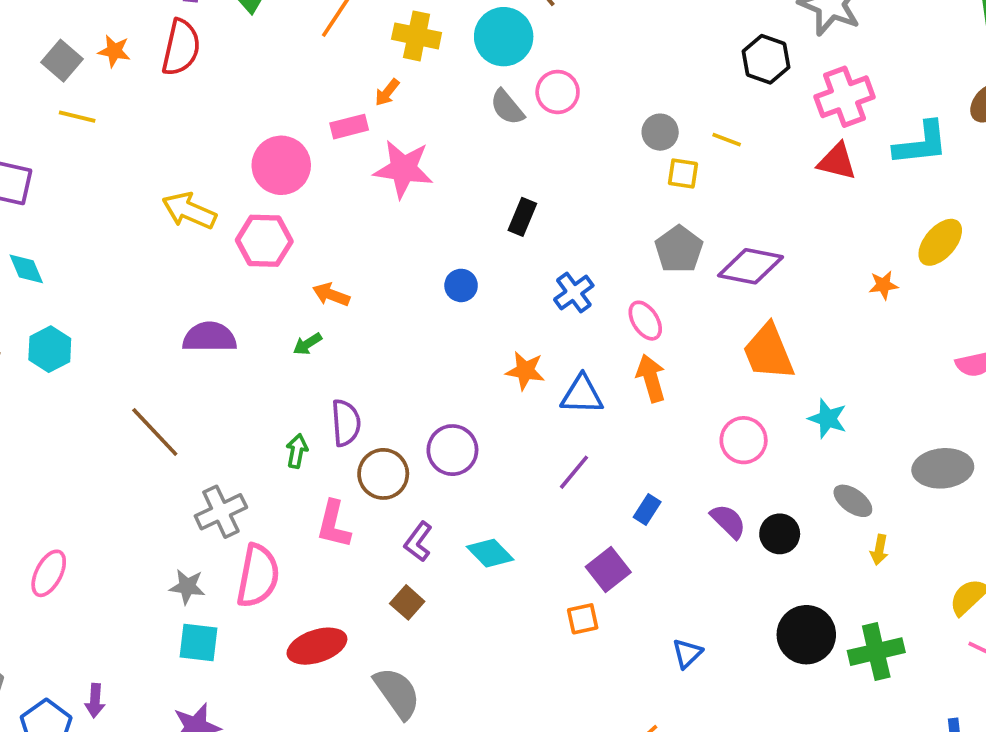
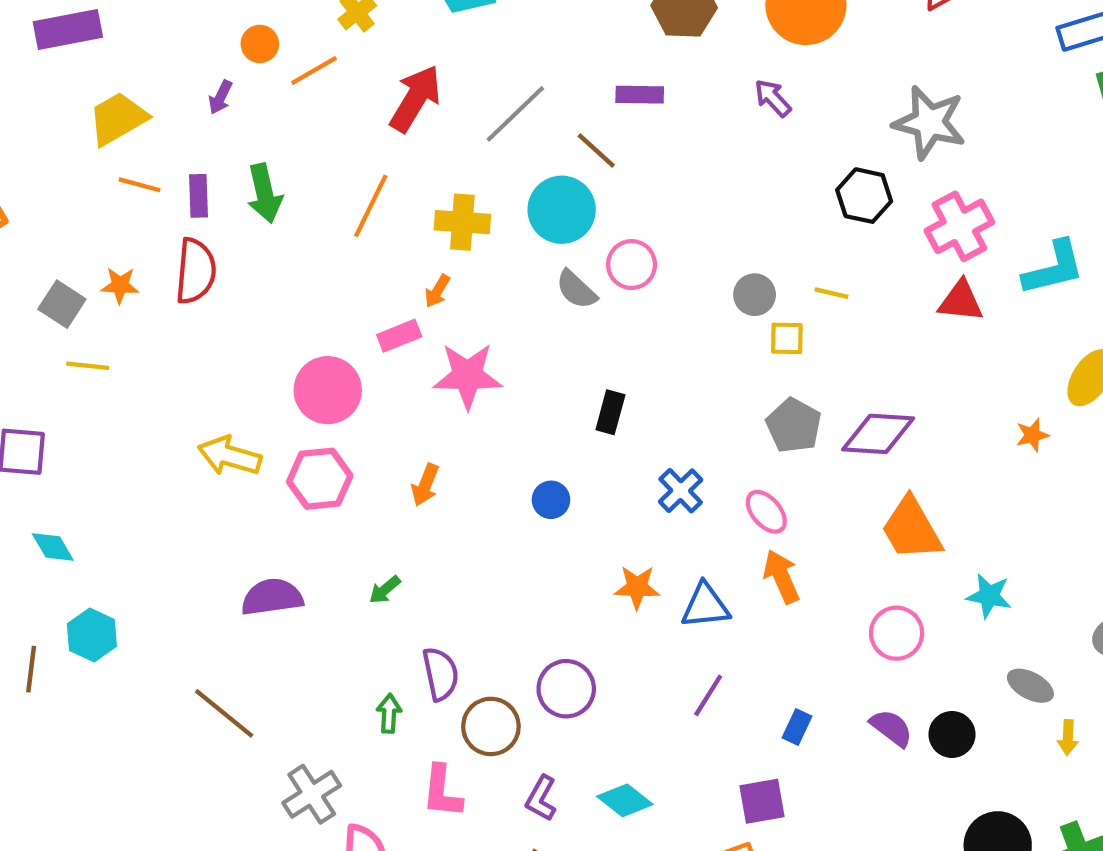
orange arrow: (331, 295) -> (425, 485), moved, turned -81
purple square: (608, 570) -> (762, 801), turned 36

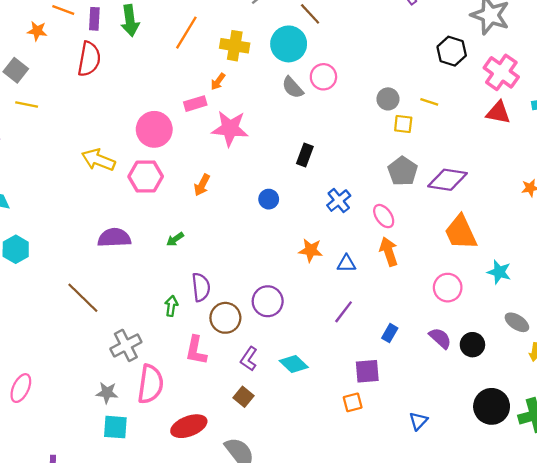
pink cross: (959, 226) -> (501, 72), turned -32
orange star: (120, 285) -> (37, 31), moved
blue triangle: (705, 606) -> (346, 264), size x0.7

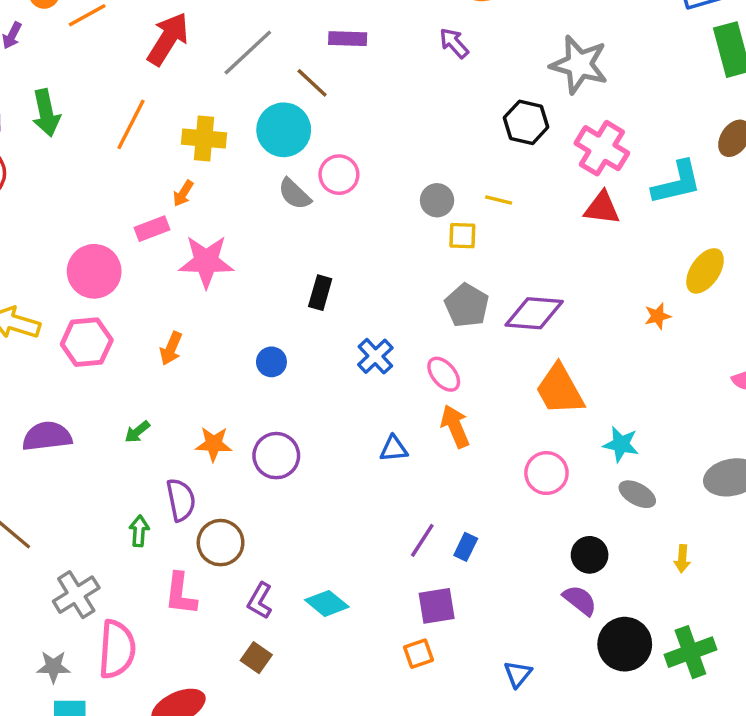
orange star: (311, 250) -> (214, 444), moved
purple circle: (268, 301) -> (276, 456), moved
purple line: (344, 312) -> (422, 540), moved
gray ellipse: (517, 322) -> (637, 494), moved
purple semicircle: (440, 338) -> (580, 600), moved

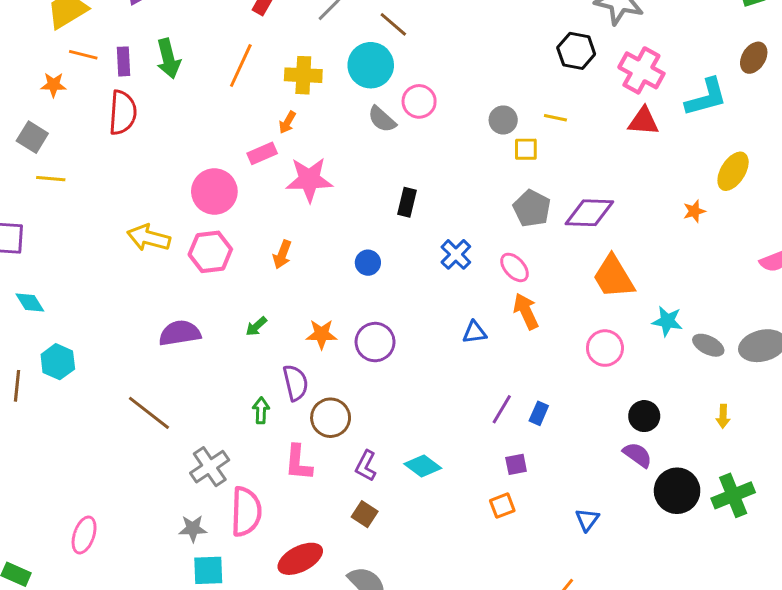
gray ellipse: (637, 494) -> (708, 345), moved
purple square: (437, 606) -> (516, 464), size x0.7

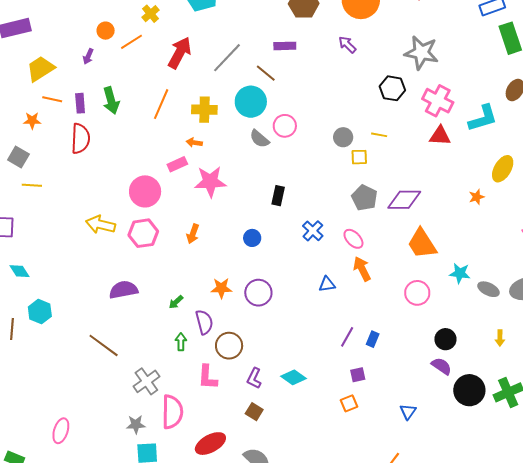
orange arrow: (287, 122) -> (194, 143), turned 70
green arrow: (256, 326) -> (176, 302), moved

